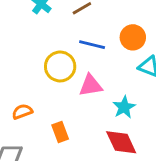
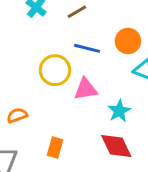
orange rectangle: (60, 132) -> (55, 147), moved, turned 36

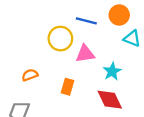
orange rectangle: (55, 147) -> (67, 87), moved

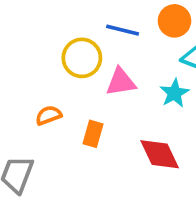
cyan star: (112, 71) -> (174, 93), moved
orange semicircle: (30, 75) -> (49, 115), moved

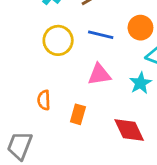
yellow circle: (82, 58) -> (58, 40), moved
orange semicircle: (49, 115) -> (44, 100), turned -72

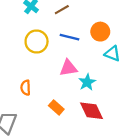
cyan star: (140, 83) -> (87, 82), moved
orange rectangle: (78, 114) -> (56, 107), moved, turned -64

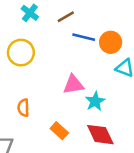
blue line: (69, 37) -> (84, 37), moved
yellow circle: (37, 41) -> (21, 53), moved

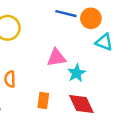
orange rectangle: (59, 131) -> (43, 100), turned 56

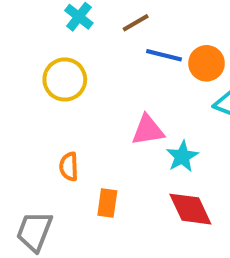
orange rectangle: (43, 100) -> (107, 203), moved

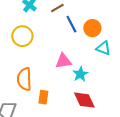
blue line: (164, 55) -> (71, 24), turned 48
orange semicircle: (69, 167) -> (24, 79), size x1.6

